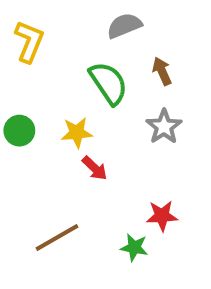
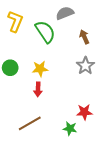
green semicircle: (108, 83) -> (45, 32), moved
red arrow: (95, 168) -> (38, 89), moved, turned 48

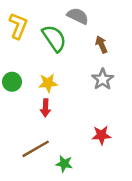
gray semicircle: (65, 13) -> (78, 16), turned 48
green star: (70, 129) -> (64, 164), moved

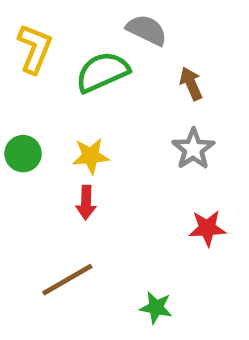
green semicircle: (54, 38) -> (102, 72), turned -80
red star: (101, 135) -> (207, 228), moved
green star: (64, 164) -> (156, 308), moved

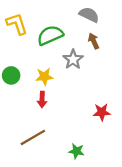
gray semicircle: (147, 30) -> (89, 15), moved
yellow L-shape: (35, 49) -> (17, 24), turned -40
gray star: (193, 149) -> (73, 59), moved

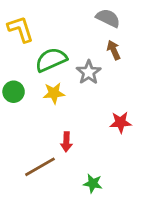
green semicircle: (50, 35) -> (51, 60), moved
red arrow: (42, 100) -> (66, 142), moved
red star: (102, 112) -> (121, 122), moved

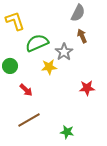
gray semicircle: (108, 18) -> (78, 13), turned 90
yellow star: (54, 93) -> (49, 67), moved
red arrow: (66, 142) -> (26, 90), moved, turned -48

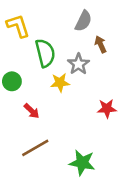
gray semicircle: (78, 13) -> (83, 21), moved
green semicircle: (37, 43) -> (45, 53), turned 100
green star: (67, 132) -> (82, 163), size x1.5

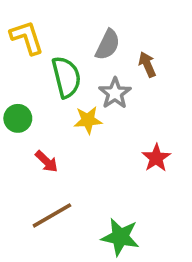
gray semicircle: (83, 21) -> (108, 45), moved
red star: (107, 108) -> (156, 158), turned -30

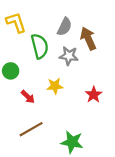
brown arrow: (147, 64) -> (88, 39), size x1.5
gray star: (115, 93) -> (69, 56), turned -30
yellow star: (88, 120) -> (55, 86), moved

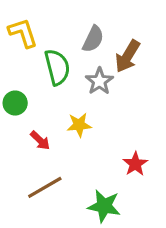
brown arrow: (88, 39) -> (127, 56), turned -125
gray star: (69, 56) -> (99, 81), turned 30
red star: (94, 95) -> (135, 164), moved

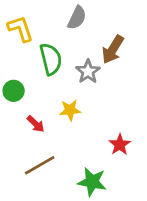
gray semicircle: (93, 39) -> (77, 18), moved

